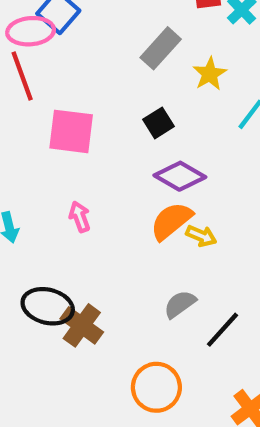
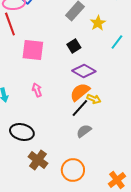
brown cross: (82, 325) -> (38, 160), moved
black line: (222, 330) -> (80, 108), moved

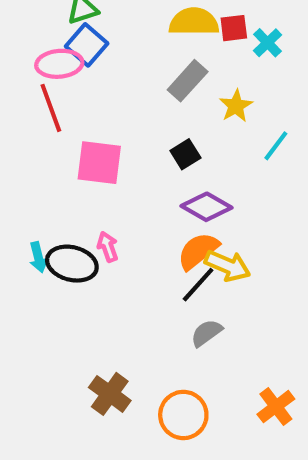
yellow arrow: (94, 99) -> (228, 266), size x1.5
black ellipse: (22, 132) -> (72, 264), moved
orange cross: (117, 180) -> (276, 407), moved

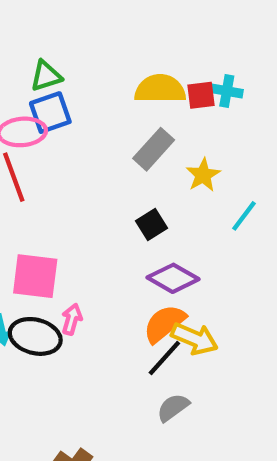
cyan cross: (267, 43) -> (227, 91), moved, turned -36
blue square: (87, 45) -> (50, 113), turned 30
pink square: (99, 163) -> (35, 276), moved
pink arrow: (108, 247) -> (72, 319), turned 36

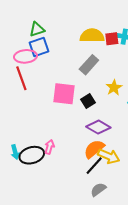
yellow star: (203, 175) -> (114, 88), moved
pink square: (35, 276) -> (64, 94), moved
black ellipse: (35, 336) -> (32, 155), turned -30

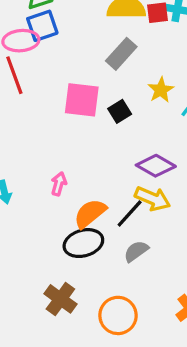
purple diamond: (98, 127) -> (156, 166), moved
orange semicircle: (94, 149) -> (90, 213), moved
black ellipse: (32, 155) -> (83, 243), moved

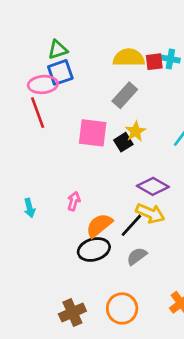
yellow star: (161, 90) -> (135, 131), moved
brown cross: (60, 299) -> (72, 312), moved, turned 30

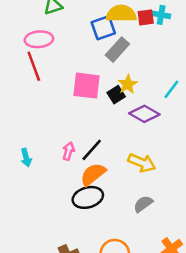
blue square: (60, 72) -> (103, 28), moved
purple diamond: (153, 186) -> (144, 114), moved
black line: (131, 225) -> (92, 150), moved
gray semicircle: (137, 256) -> (143, 204), moved

